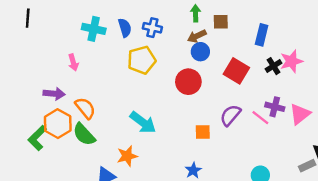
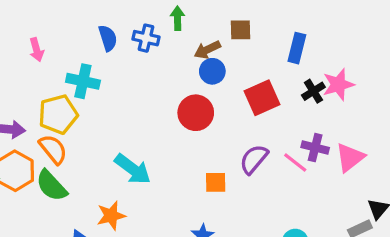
green arrow: (196, 13) -> (177, 18), moved
cyan cross: (94, 29) -> (83, 81), moved
yellow pentagon: (142, 60) -> (58, 114), moved
pink arrow: (73, 62) -> (37, 50), moved
red square: (236, 71) -> (262, 98), turned 35

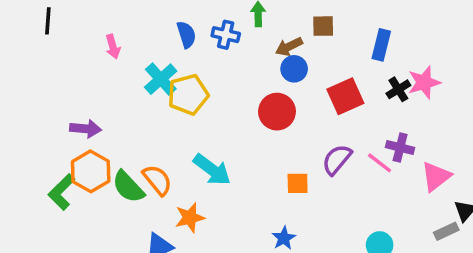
cyan cross: (83, 81) -> (161, 79), turned 36
yellow pentagon: (58, 114) -> (188, 94), moved
orange semicircle: (53, 149) -> (157, 180), moved
pink triangle: (350, 158) -> (436, 177), moved

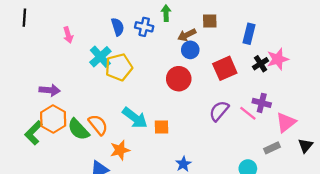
orange square: (298, 183) -> (161, 127), moved
gray rectangle: (446, 231) -> (272, 148), moved

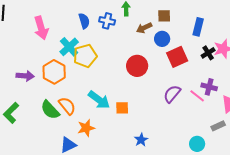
pink arrow: (68, 35) -> (41, 28), size x1.6
blue circle: (190, 50) -> (162, 39), moved
orange hexagon: (53, 119) -> (54, 72), moved

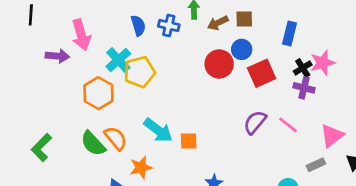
brown arrow: (144, 28) -> (218, 23), moved
red circle: (137, 66) -> (219, 64), moved
purple arrow: (25, 76) -> (57, 56), moved
purple cross: (209, 87) -> (304, 88), moved

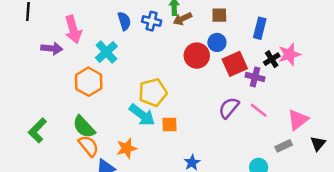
brown arrow: (218, 23) -> (183, 19), moved
yellow pentagon: (140, 72) -> (153, 92), moved
purple cross: (304, 88) -> (255, 77), moved
orange semicircle: (116, 138) -> (89, 146), moved

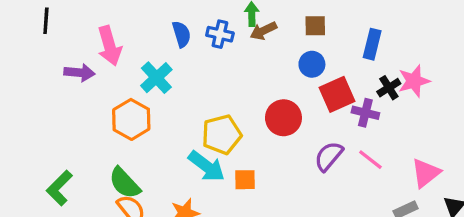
red circle: (197, 56) -> (283, 118), moved

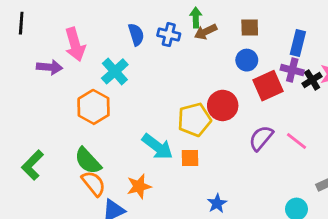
purple cross: (365, 113) -> (292, 70), moved
yellow pentagon: (222, 134) -> (194, 120), moved

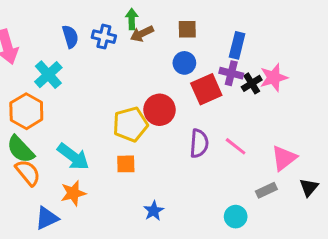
purple semicircle: (261, 138) -> (199, 143), turned 144
cyan arrow: (157, 147) -> (73, 157), moved
green semicircle: (88, 161) -> (20, 149), moved
orange semicircle: (94, 184) -> (28, 173), moved

